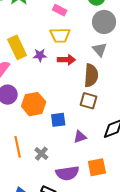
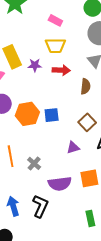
brown semicircle: (91, 75) -> (86, 86), size x0.7
brown square: (89, 101) -> (87, 122), moved, turned 30
blue square: (58, 120) -> (52, 115), moved

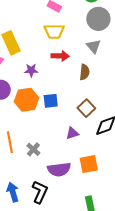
purple star: (35, 65) -> (31, 70), moved

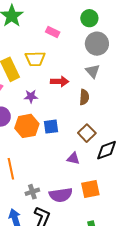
yellow trapezoid: (54, 31) -> (35, 59), moved
purple triangle: (72, 133) -> (73, 159), turned 32
gray cross: (33, 149) -> (32, 192), moved, turned 32

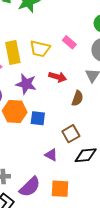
pink rectangle: (53, 32) -> (69, 42), moved
purple star: (31, 96) -> (26, 84), size x1.5
purple semicircle: (61, 195) -> (30, 187), turned -50

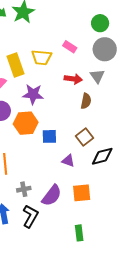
red arrow: (58, 77) -> (73, 79), moved
blue square: (38, 118) -> (49, 136), moved

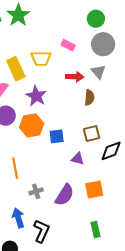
purple star: (33, 94) -> (36, 96), turned 30
brown square: (84, 137) -> (91, 133), turned 30
black L-shape: (30, 216) -> (41, 231), moved

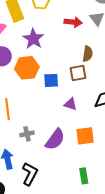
brown semicircle: (89, 98) -> (88, 54), moved
brown square: (91, 133) -> (78, 73), moved

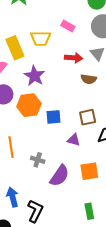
brown semicircle: (88, 54) -> (89, 79), moved, turned 91
brown square: (78, 73) -> (88, 117), moved
gray cross: (27, 134) -> (38, 160), moved, turned 32

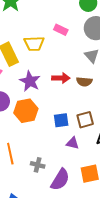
red arrow: (74, 58) -> (61, 78), moved
blue square: (54, 117) -> (61, 120), moved

